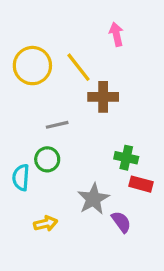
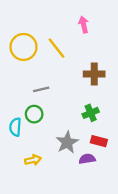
brown cross: (103, 97) -> (94, 74), moved
green cross: (126, 158) -> (91, 113), turned -35
red rectangle: (141, 184) -> (99, 141), moved
purple semicircle: (121, 222) -> (87, 159), turned -63

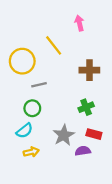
yellow circle: (24, 47) -> (22, 61), moved
cyan semicircle: (15, 127) -> (24, 131), moved, turned -132

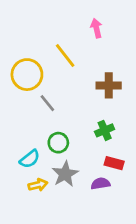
gray line: (39, 85) -> (47, 103), turned 64
green circle: (32, 108) -> (58, 143), moved
gray star: (64, 135) -> (65, 174), moved

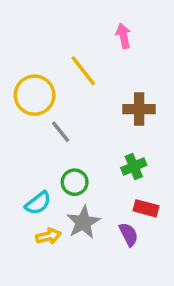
purple semicircle: (101, 184) -> (129, 234), turned 72

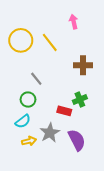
yellow circle: (35, 95) -> (21, 40), moved
green circle: (75, 182) -> (28, 100), moved
red rectangle: (146, 208) -> (64, 111), moved
purple semicircle: (129, 234) -> (77, 140), size x1.5

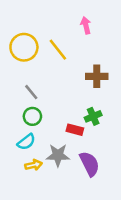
gray line: (36, 79) -> (31, 92), moved
gray star: (50, 133) -> (58, 155), turned 30

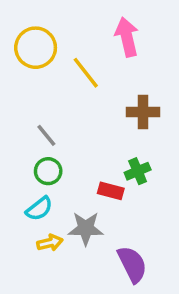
pink arrow: (86, 25) -> (127, 37), size x1.5
yellow circle: (24, 47) -> (36, 48), moved
purple semicircle: (89, 164) -> (132, 264), moved

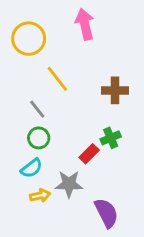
pink arrow: (127, 37) -> (85, 24), moved
yellow line: (86, 73) -> (57, 79), moved
red rectangle: (111, 191) -> (89, 154), turned -60

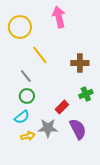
green cross: (111, 138) -> (86, 94), moved
purple semicircle: (106, 213) -> (78, 129), moved

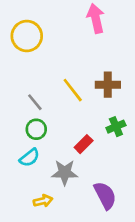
pink arrow: (59, 17) -> (96, 18), moved
yellow line: (40, 55) -> (73, 90), moved
purple semicircle: (78, 129) -> (105, 195), moved
yellow arrow: (28, 136) -> (43, 201), moved

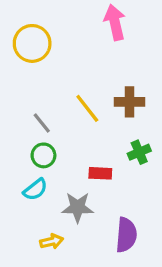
red rectangle: (84, 144) -> (100, 173), turned 48
purple semicircle: (105, 195) -> (126, 235), turned 32

